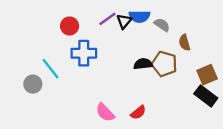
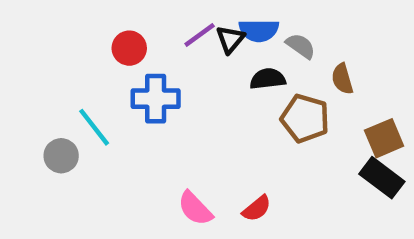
black semicircle: (143, 64) -> (268, 79), moved

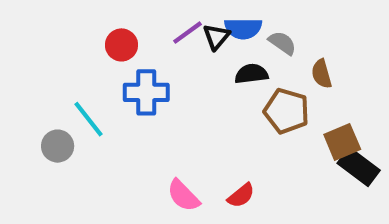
brown square: (384, 138) -> (342, 142), moved

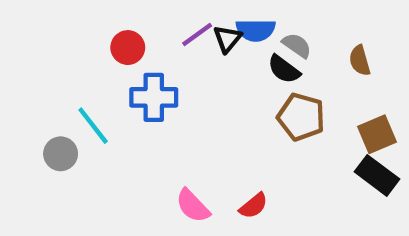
black semicircle: (251, 74) -> (284, 69), moved, turned -136
brown semicircle: (322, 74) -> (360, 61), moved
brown square: (342, 142) -> (377, 134), moved

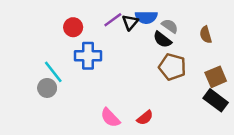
gray circle: (61, 154) -> (47, 88), moved

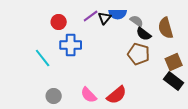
brown semicircle: (206, 35) -> (166, 28), size x1.5
black semicircle: (162, 40) -> (144, 34), moved
gray circle: (47, 88) -> (54, 96), moved
red semicircle: (145, 118) -> (117, 95), size x1.5

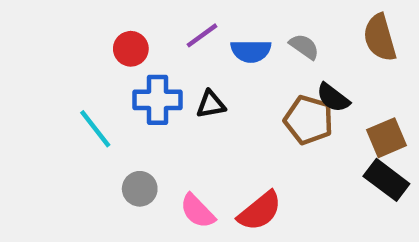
blue semicircle: (118, 14) -> (251, 51), moved
black triangle: (105, 18) -> (211, 104), moved, turned 40
brown semicircle: (166, 28) -> (380, 38), moved
black semicircle: (144, 34) -> (333, 98), moved
gray circle: (54, 96) -> (140, 189), moved

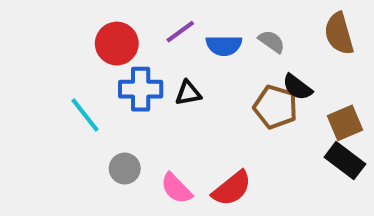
red circle: (131, 49) -> (117, 44), size x1.4

